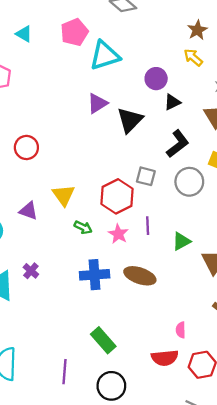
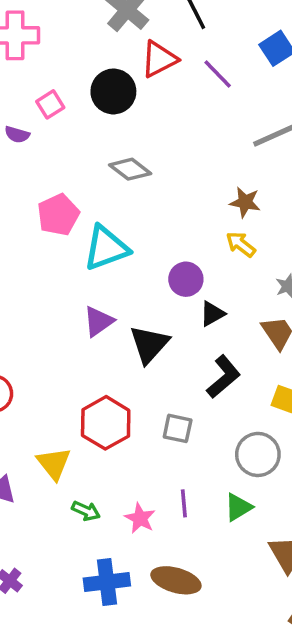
brown star: (197, 30) -> (245, 202), turned -30
gray circle: (189, 182) -> (258, 454), moved
red hexagon: (117, 196) -> (106, 423), moved
green triangle: (181, 241) -> (238, 507), moved

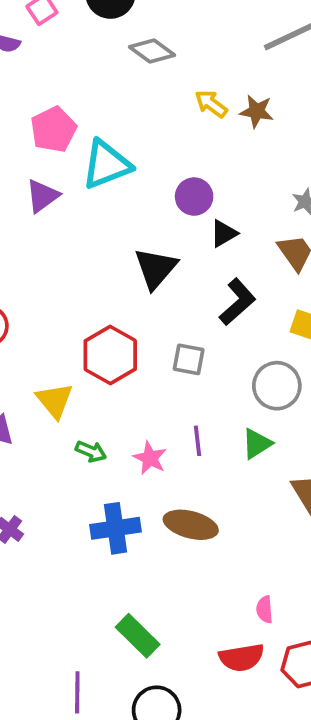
gray diamond: (130, 169) -> (152, 51), moved
yellow arrow: (241, 244) -> (211, 104), moved
purple triangle: (98, 321) -> (42, 196), moved

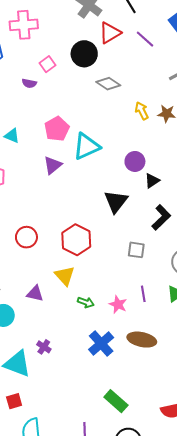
yellow arrow: (211, 104) -> (142, 111), turned 30
red hexagon: (110, 355) -> (76, 240), moved
blue cross: (116, 528) -> (101, 343), turned -30

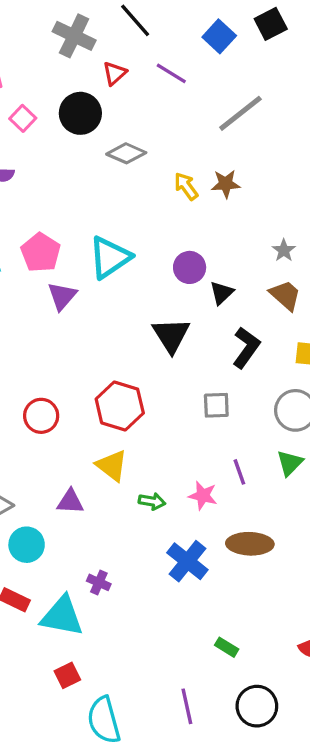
red triangle: (110, 33) -> (115, 73), size x0.7
pink square: (47, 64) -> (23, 118), moved
pink pentagon: (57, 129) -> (41, 252), moved
green rectangle: (116, 401) -> (227, 647), size x0.6

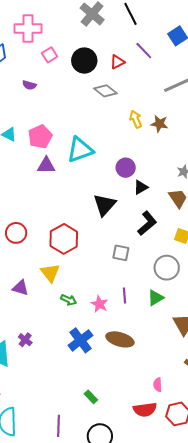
red triangle: (115, 73) -> (117, 62), moved
purple triangle: (62, 296) -> (46, 165), turned 36

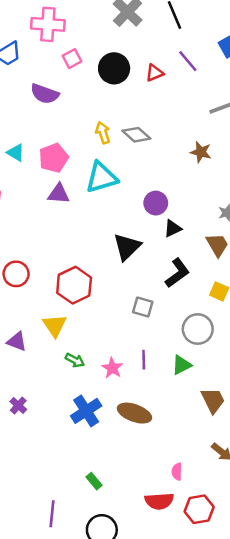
purple semicircle: (29, 85) -> (45, 94), size x1.6
gray diamond: (105, 91) -> (136, 135), moved
yellow arrow: (136, 119) -> (103, 133), moved

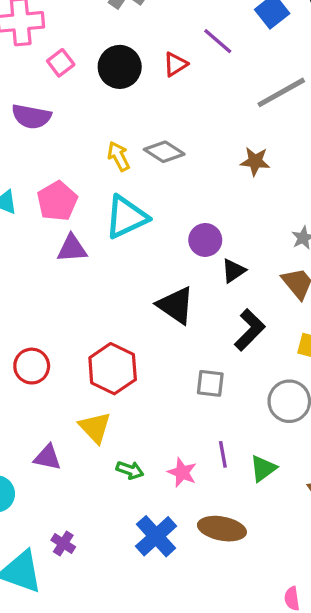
black triangle: (127, 247) -> (176, 305), turned -32
green triangle: (182, 365) -> (263, 468), moved

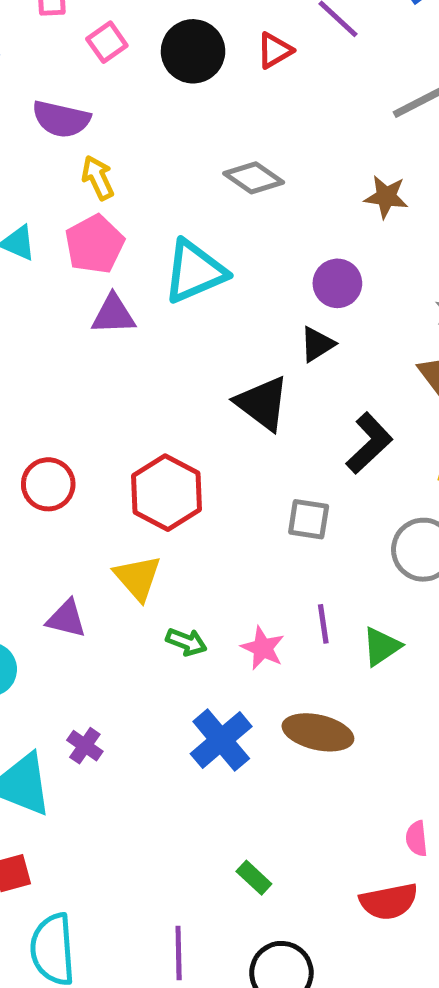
yellow arrow: (119, 156) -> (98, 178), moved
purple circle: (205, 240) -> (337, 283), moved
black triangle: (234, 271) -> (317, 344), moved

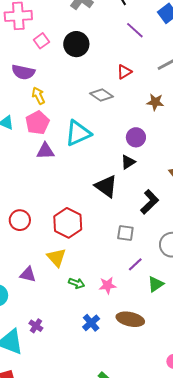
red triangle: (275, 50) -> (124, 72), moved
purple line: (323, 624) -> (135, 264), moved, turned 56
pink star: (263, 648) -> (107, 285), turned -30
blue cross: (221, 740) -> (91, 323), size x0.7

